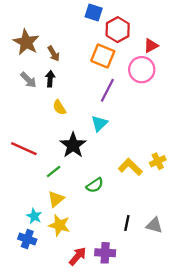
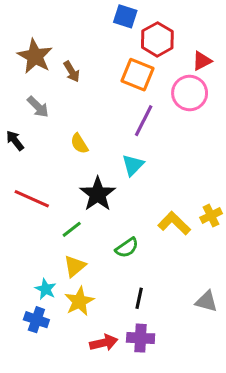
black arrow: (50, 79) -> (15, 141), moved, turned -42
black line: (127, 223) -> (139, 298), moved
yellow star: (59, 225) -> (79, 301), turned 30
red arrow: (78, 256) -> (104, 343), turned 36

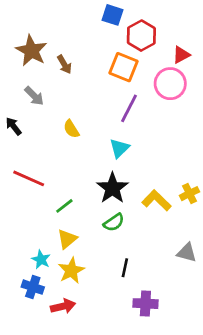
black star: (98, 194) -> (112, 188), moved
gray triangle: (206, 301) -> (187, 253), moved
purple cross: (141, 338) -> (145, 304), moved
red arrow: (104, 343) -> (63, 306), moved

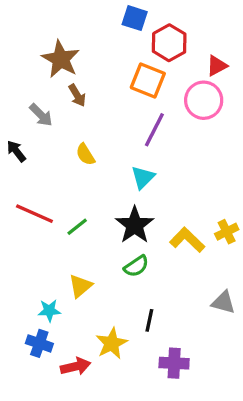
brown star: (31, 51) -> (61, 59), moved
brown arrow: (64, 64) -> (77, 95), moved
green line: (64, 206) -> (77, 227), moved
cyan star: (41, 260) -> (49, 311), turned -30
yellow star: (71, 271) -> (112, 343), moved

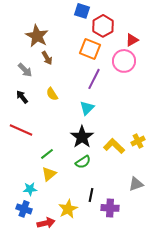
black arrow: (16, 151) -> (22, 97), moved
green line: (77, 227) -> (47, 154), moved
gray triangle: (223, 302) -> (136, 184), turned -35
purple cross: (174, 363) -> (110, 208), moved

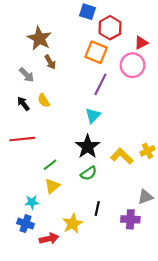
yellow semicircle: (52, 94) -> (44, 100), moved
red line: (21, 130) -> (22, 139), turned -30
purple cross: (110, 208) -> (130, 219), moved

